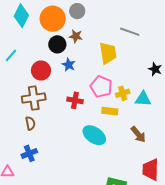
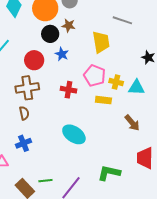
yellow cross: (123, 93) -> (116, 82), turned 32
cyan ellipse: (94, 135) -> (74, 134), moved

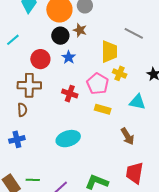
yellow cross: (116, 82) -> (120, 73), moved
cyan ellipse: (74, 134) -> (68, 139), turned -60

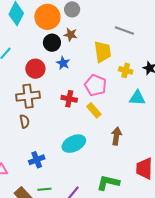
yellow cross: (120, 73) -> (126, 70), moved
yellow rectangle: (103, 109) -> (94, 110), moved, turned 42
brown arrow: (128, 136) -> (116, 136), moved, turned -132
blue cross: (17, 139) -> (37, 160), moved

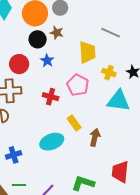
cyan triangle: (137, 98) -> (118, 101), size x1.4
yellow rectangle: (94, 110) -> (74, 123), moved

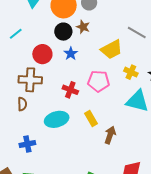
yellow trapezoid: (87, 52) -> (112, 50), turned 60
pink pentagon: (78, 85) -> (99, 81), turned -30
cyan ellipse: (52, 142) -> (57, 119), moved

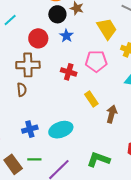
yellow trapezoid: (112, 50) -> (107, 29), turned -90
cyan ellipse: (57, 119) -> (61, 130), moved

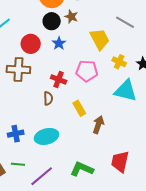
brown semicircle: (22, 90) -> (48, 98), moved

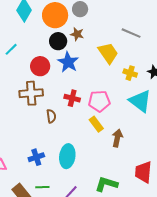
blue star: (59, 43) -> (68, 62), size x1.5
pink pentagon: (87, 71) -> (99, 101), moved
cyan triangle: (126, 91) -> (140, 101), turned 30
brown semicircle: (48, 98) -> (51, 116), moved
cyan ellipse: (47, 136) -> (67, 156), turned -60

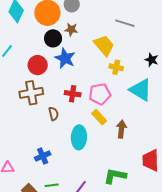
yellow cross: (130, 73) -> (116, 67), moved
cyan ellipse: (67, 156) -> (79, 137), moved

